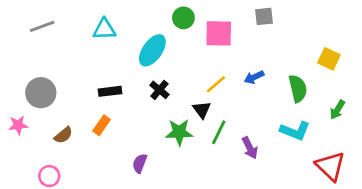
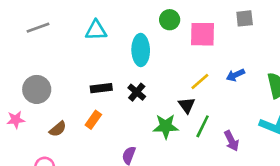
cyan ellipse: (152, 50) -> (141, 50), turned -36
black cross: (159, 90) -> (137, 92), moved

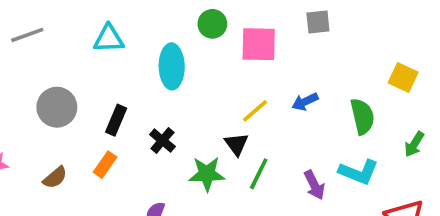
black rectangle: (101, 88) -> (116, 120), turned -60
gray circle: (37, 89) -> (57, 107), moved
black cross: (137, 92) -> (162, 140), moved
purple arrow: (231, 141) -> (314, 185), moved

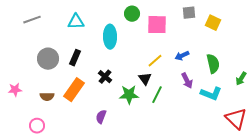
yellow square: (403, 78) -> (213, 23), moved
black rectangle: (116, 120) -> (75, 58), moved
orange rectangle: (105, 165) -> (74, 90), size x1.6
brown semicircle: (55, 178) -> (47, 97), turned 40
purple arrow: (314, 185) -> (187, 81), moved

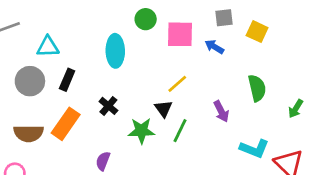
cyan triangle: (76, 22) -> (48, 47), moved
blue arrow: (182, 56) -> (214, 47), moved, turned 56
cyan L-shape: (211, 94) -> (254, 149), moved
brown semicircle: (47, 97) -> (29, 133), size x1.5

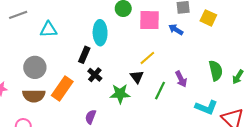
black rectangle: (67, 80) -> (84, 55), moved
gray circle: (30, 81) -> (35, 67), moved
green semicircle: (257, 88) -> (216, 71), moved
green line: (180, 131) -> (160, 91), moved

